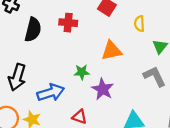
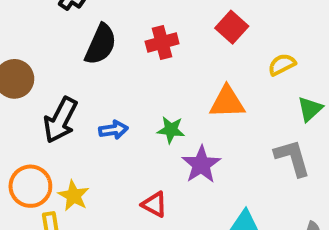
red cross: (68, 23) -> (162, 43), turned -30
yellow semicircle: (139, 24) -> (282, 64), turned 56
blue arrow: (51, 93) -> (113, 130), moved, size x0.6

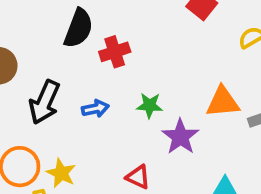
red cross: (162, 43) -> (115, 52), moved
orange triangle: (227, 102) -> (223, 102), moved

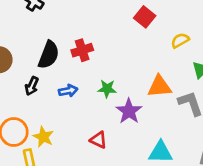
black semicircle: (78, 28) -> (49, 55), moved
black arrow: (45, 102) -> (32, 86), size x0.6

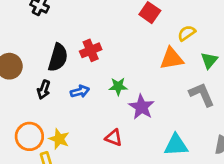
orange triangle: (159, 86) -> (172, 59), moved

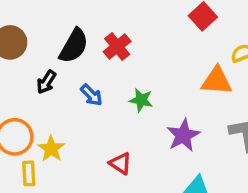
red cross: (91, 50) -> (117, 46), turned -30
blue arrow: (80, 91) -> (91, 95), turned 48
purple star: (142, 107) -> (183, 135), moved

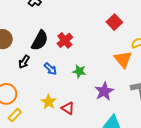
orange triangle: (217, 81) -> (123, 59), turned 48
yellow star: (51, 149) -> (49, 102), moved
yellow rectangle: (29, 173) -> (15, 115), turned 48

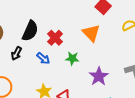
red cross: (65, 40) -> (55, 38), moved
orange triangle: (123, 59) -> (91, 33), moved

